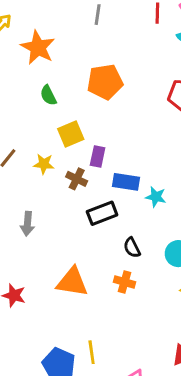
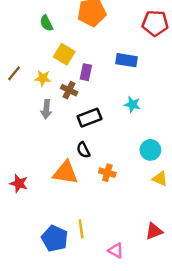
yellow square: (71, 134) -> (64, 54), turned -36
blue rectangle: (126, 182) -> (126, 60), moved
gray arrow: (27, 224) -> (46, 109), moved
black semicircle: (132, 248) -> (83, 150), moved

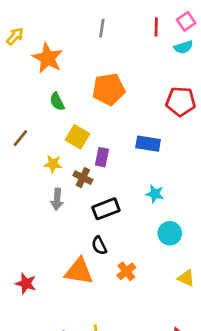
brown line: (14, 73) -> (20, 138), moved
cyan circle: (150, 150) -> (170, 233), moved
orange cross: (107, 173) -> (126, 271), turned 35

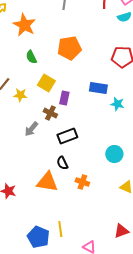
yellow star: (53, 164) -> (20, 95), moved
cyan star: (155, 194) -> (117, 104), moved
gray arrow: (57, 199) -> (31, 129), turned 35
orange cross: (126, 271) -> (82, 182), turned -32

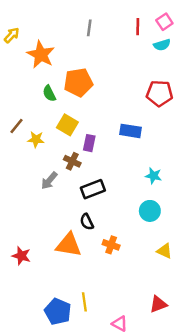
orange pentagon: (69, 48) -> (78, 82), moved
cyan star: (117, 104) -> (153, 176), moved

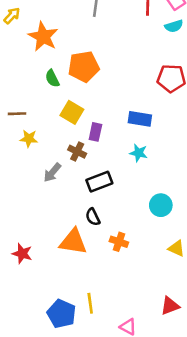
brown line: (17, 126) -> (17, 114), turned 49
yellow star: (36, 139) -> (29, 139), moved
cyan star: (153, 176) -> (139, 153), moved

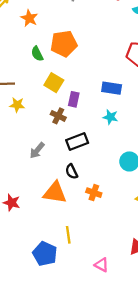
orange star: (43, 37) -> (29, 18), size x0.7
gray arrow: (52, 173) -> (37, 150), moved
yellow line: (90, 303) -> (68, 235), moved

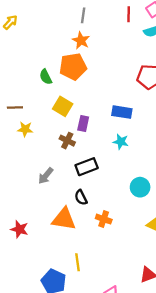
orange star: (29, 18) -> (81, 40), moved

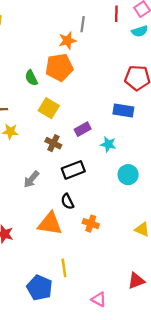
gray line: (83, 15) -> (83, 24), moved
orange star: (81, 40) -> (67, 41), turned 30
blue rectangle: (122, 112) -> (123, 111), moved
purple rectangle: (83, 123) -> (83, 129), moved, turned 49
cyan circle: (140, 187) -> (128, 175), moved

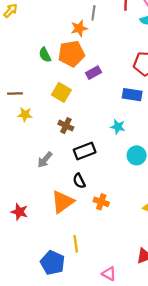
green semicircle: (31, 78) -> (45, 55), moved
purple rectangle: (83, 129) -> (93, 73), moved
orange triangle: (50, 224) -> (63, 202), turned -45

